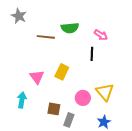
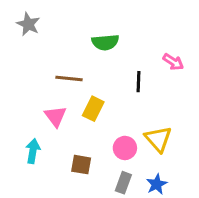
pink arrow: (101, 35) -> (173, 62), moved
brown line: (46, 37) -> (69, 79), moved
gray rectangle: (69, 120) -> (123, 183), moved

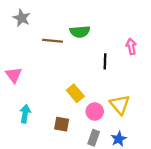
pink arrow: (173, 62) -> (131, 46), turned -133
brown line: (69, 79) -> (52, 41), moved
yellow rectangle: (93, 109) -> (75, 93), moved, turned -66
pink triangle: (55, 116) -> (14, 75), moved

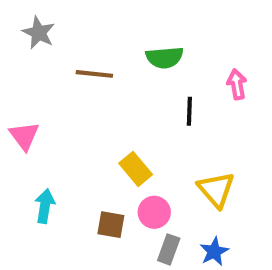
green semicircle: (80, 32) -> (165, 57), moved
pink circle: (95, 112) -> (154, 212), moved

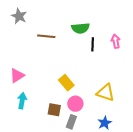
black line: (189, 111) -> (93, 44), moved
pink triangle: (24, 136) -> (17, 76), moved, turned 35
yellow triangle: (216, 190) -> (106, 93), turned -30
gray rectangle: (169, 249) -> (71, 122), moved

